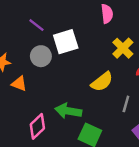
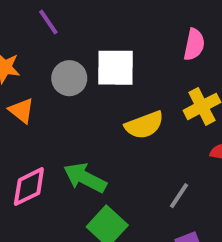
purple line: (36, 25) -> (48, 22), moved
yellow semicircle: (102, 82) -> (144, 125), moved

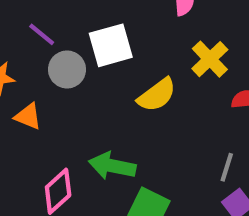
purple line: (48, 22) -> (42, 34), moved
gray line: (179, 196) -> (227, 167), moved

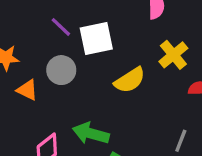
purple line: (42, 34) -> (61, 27), moved
gray circle: (67, 69) -> (61, 70), moved

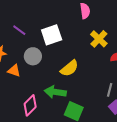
purple line: (61, 27) -> (19, 30), moved
yellow semicircle: (130, 80) -> (69, 68), moved

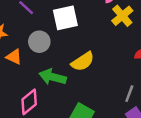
yellow cross: (99, 39) -> (122, 16), moved
green arrow: (55, 92) -> (53, 77), moved

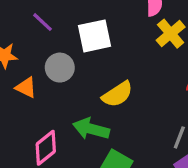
green arrow: (53, 77) -> (91, 129), moved

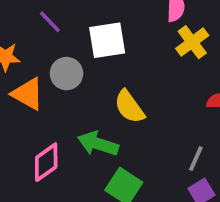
orange triangle: (26, 88) -> (28, 94), size x1.4
yellow semicircle: (117, 94) -> (129, 107), turned 84

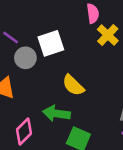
gray circle: (66, 74) -> (25, 58), moved

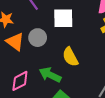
gray circle: (25, 58) -> (38, 38), moved

